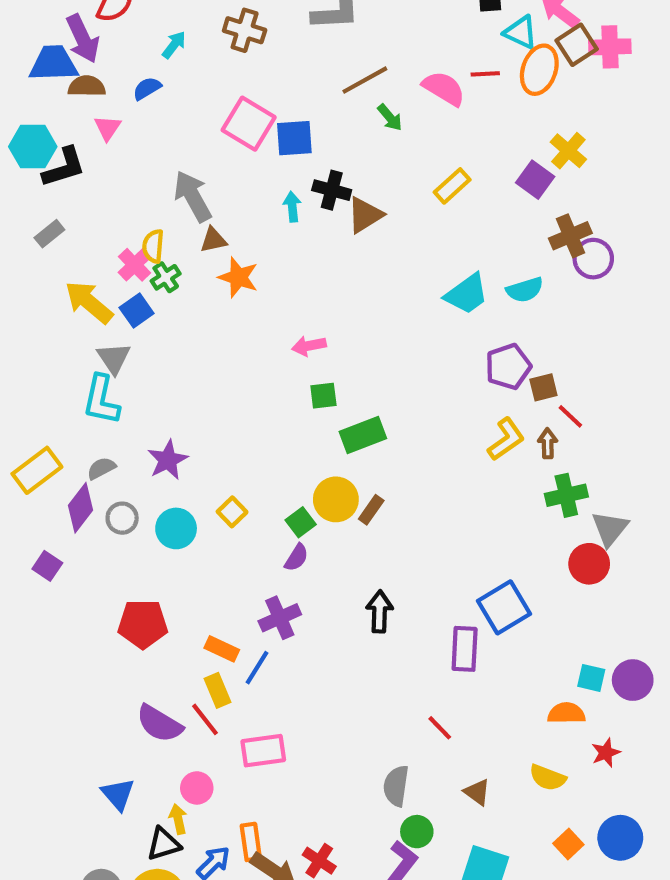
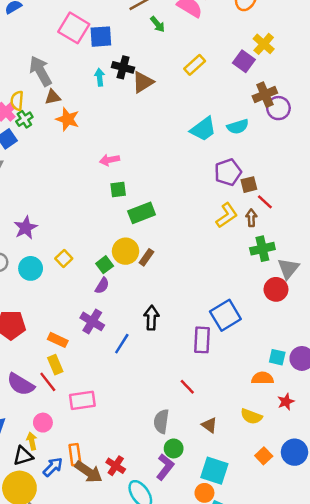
purple cross: (280, 618) -> (92, 321), turned -35
blue line: (257, 668) -> (122, 344), moved

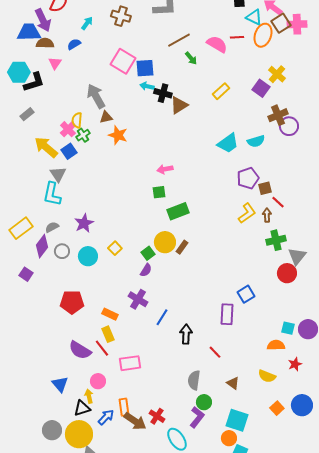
cyan arrow: (100, 77) -> (147, 86), moved, turned -72
pink arrow: (109, 160) -> (165, 169), moved
blue square: (225, 315) -> (246, 294), size x0.7
black arrow: (151, 318) -> (186, 334), moved

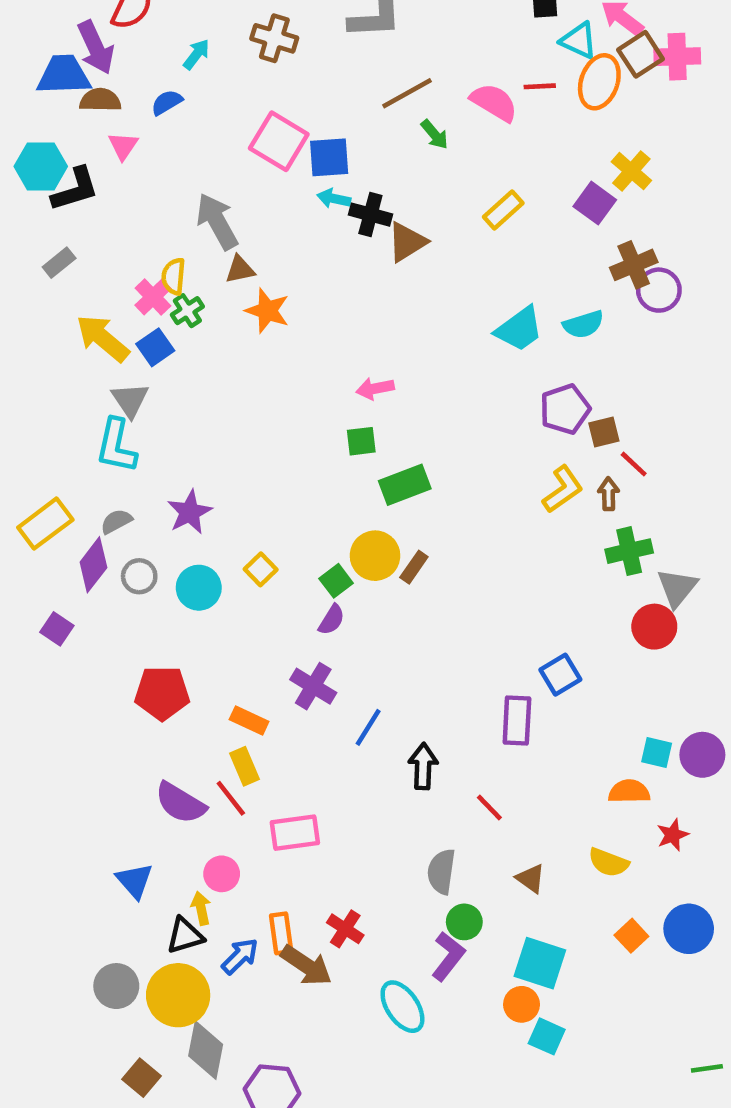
red cross: (157, 416) -> (345, 929), moved

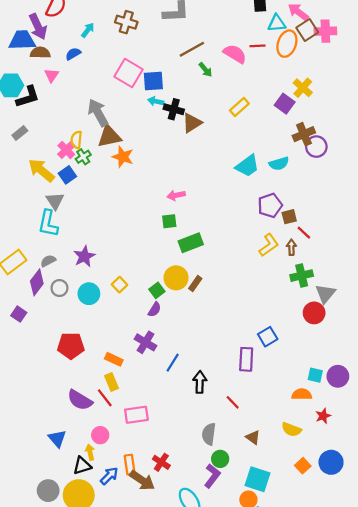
cyan triangle: (579, 41) -> (277, 23), turned -30
brown triangle: (240, 269) -> (109, 136), size x1.6

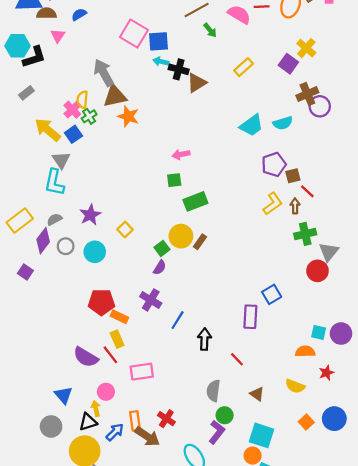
yellow square: (119, 285) -> (125, 229), moved
red pentagon: (71, 346) -> (101, 302), moved
gray circle: (48, 491) -> (51, 426), moved

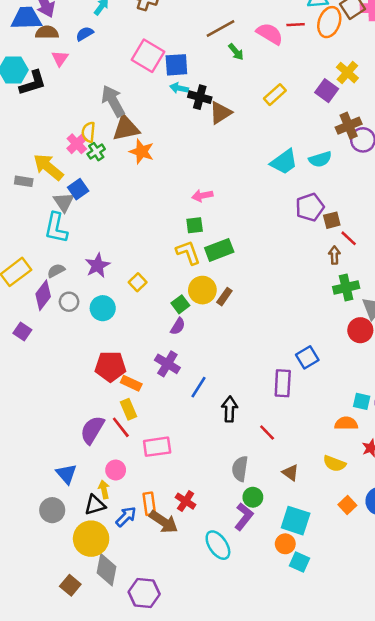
gray rectangle: (26, 93) -> (24, 181), moved, turned 48
blue square: (73, 134) -> (78, 189), moved
yellow L-shape: (273, 204) -> (188, 253), moved, turned -75
purple semicircle: (86, 357) -> (92, 430), turned 90

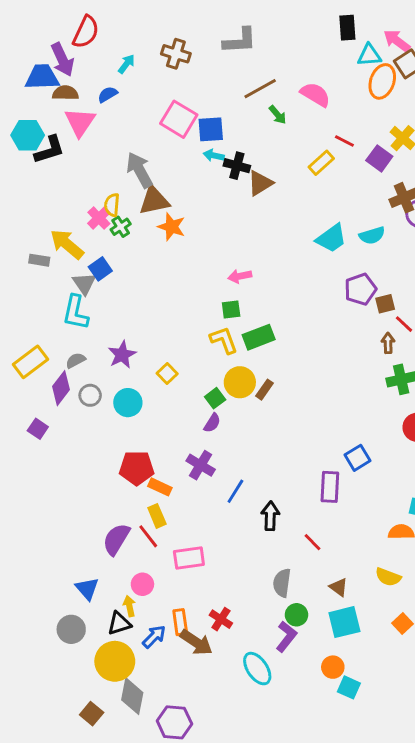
red line: (296, 25) -> (344, 141), moved, turned 30
pink triangle: (60, 58) -> (80, 122), size x1.6
cyan square: (296, 521) -> (344, 622), moved, turned -32

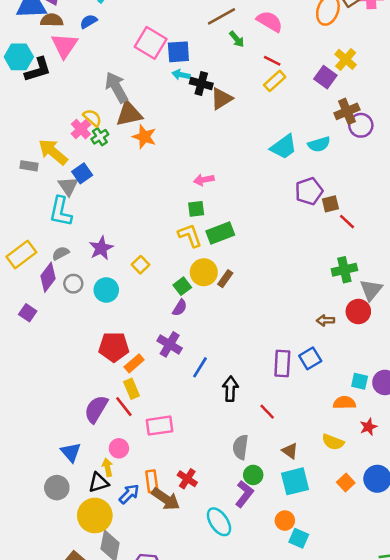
red line: (344, 141) -> (272, 61), moved
yellow semicircle: (112, 205) -> (92, 118), turned 126
brown arrow: (388, 343) -> (325, 320), moved, turned -90
blue square: (358, 458) -> (310, 358), moved
orange rectangle: (160, 487) -> (134, 363), turned -66

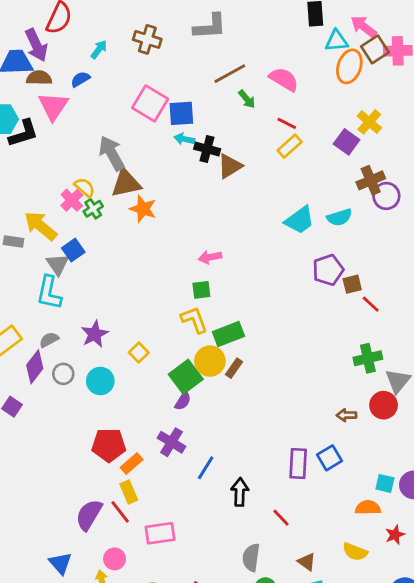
green rectangle: (220, 233) -> (228, 334), moved
green square: (182, 286) -> (186, 377), size x1.6

